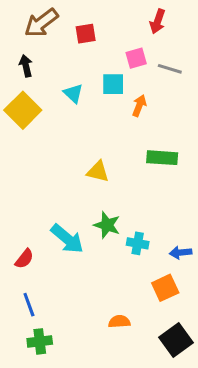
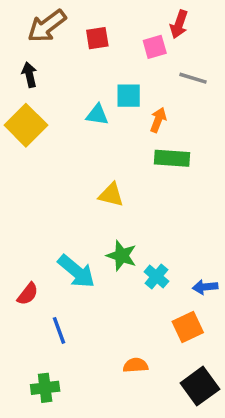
pink square: (136, 58) -> (155, 47), moved
cyan triangle: (73, 93) -> (97, 115), moved, turned -35
green rectangle: (162, 158) -> (172, 158), moved
cyan cross: (138, 243) -> (156, 277), turned 30
blue line: (29, 305) -> (59, 330), moved

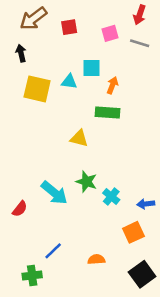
red arrow: (179, 24) -> (140, 15), moved
gray line: (193, 78) -> (140, 43), moved
yellow square: (26, 125) -> (37, 89), moved, turned -32
green rectangle: (172, 158) -> (107, 112), moved
blue line: (59, 330) -> (53, 251), moved, turned 66

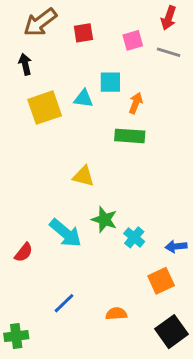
yellow square: (37, 89) -> (45, 108), turned -32
yellow triangle: (79, 138) -> (83, 176), moved
green cross: (32, 276) -> (16, 336), moved

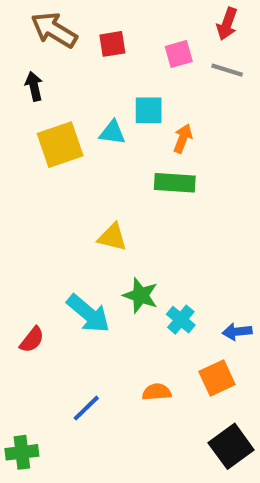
brown arrow: (40, 22) -> (54, 30), turned 68
orange semicircle: (116, 314) -> (157, 392), moved

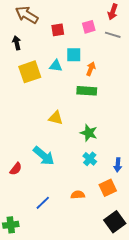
red square: (112, 44) -> (58, 30), moved
green star: (141, 295) -> (89, 133), moved
blue arrow: (237, 332) -> (118, 165), turned -80

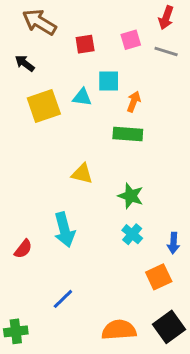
black arrow: (17, 43) -> (25, 63), turned -40
cyan arrow: (44, 156) -> (64, 230), turned 35
orange semicircle: (78, 195) -> (119, 330), moved, size x1.6

